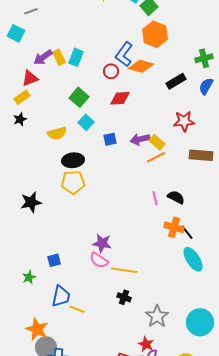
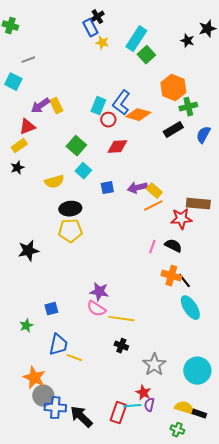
orange hexagon: (155, 34) -> (173, 88), moved
cyan rectangle: (76, 57) -> (98, 106), moved
green cross: (204, 58) -> (188, 107), moved
red star: (184, 121) -> (181, 219), moved
pink line: (155, 198) -> (152, 247), turned 32

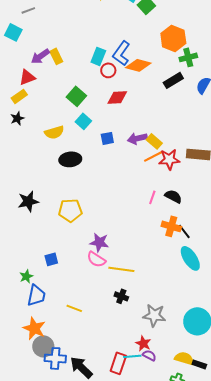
red star: (181, 219) -> (169, 159), moved
yellow pentagon: (70, 231) -> (70, 210), moved
blue trapezoid: (58, 345) -> (36, 295), moved
gray star: (154, 365) -> (154, 315), turned -30
purple semicircle: (149, 405) -> (149, 355), turned 104

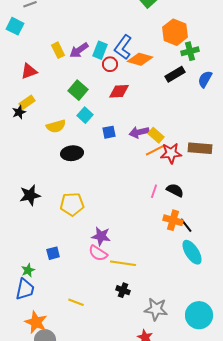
purple arrow: (40, 56) -> (79, 50), moved
yellow rectangle: (19, 96) -> (27, 102), moved
blue trapezoid: (36, 295) -> (25, 289), moved

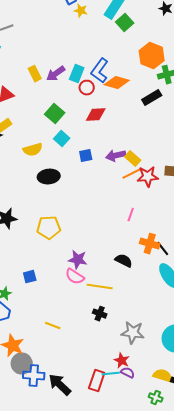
black semicircle: (175, 190) -> (124, 261), moved

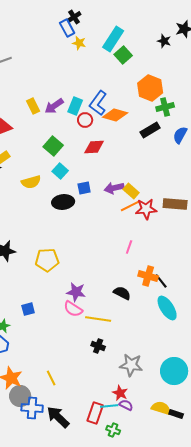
black ellipse: (49, 177) -> (63, 202), moved
yellow line: (53, 326) -> (51, 378), moved, turned 42
green cross: (156, 398) -> (113, 430), moved

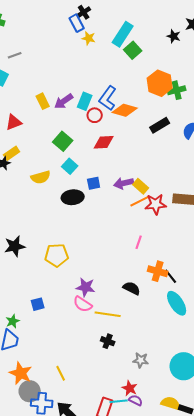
green cross: (165, 107) -> (177, 90), moved
gray star: (131, 365) -> (141, 360), size x0.7

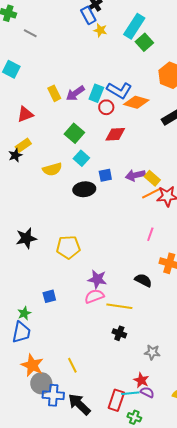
gray line: (15, 55) -> (30, 33), moved, turned 48
blue L-shape: (108, 98) -> (119, 90), turned -95
pink semicircle: (83, 304) -> (94, 296), turned 126

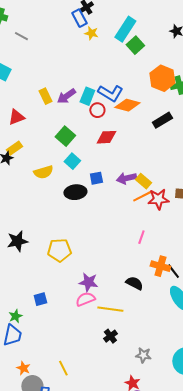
black cross: (119, 333) -> (110, 336), turned 32
orange star: (32, 365) -> (23, 368), size x0.6

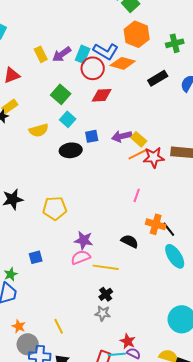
orange hexagon: (162, 78) -> (137, 34), moved
red circle: (97, 110) -> (93, 68), size x1.5
gray star: (143, 355) -> (103, 313), moved

